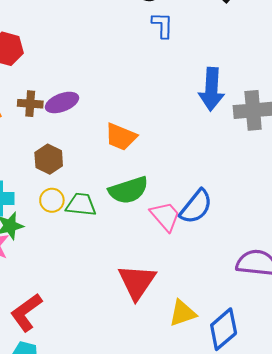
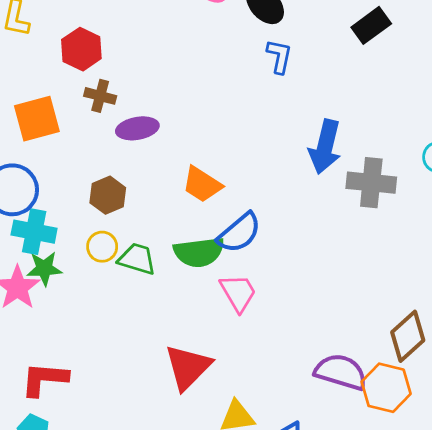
brown cross: (30, 104) -> (100, 96), moved
blue semicircle: (196, 207) -> (239, 233), moved
red L-shape: (26, 312) -> (44, 379), turned 30

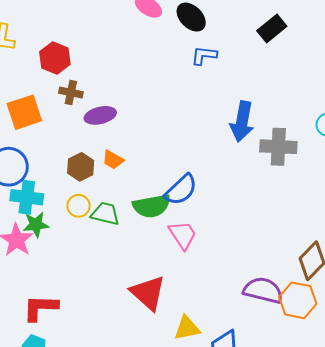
blue L-shape: (279, 56) -> (204, 55), turned -92
orange trapezoid: (202, 184) -> (113, 160), moved, size x0.7
red triangle: (188, 367) -> (148, 293), turned -30

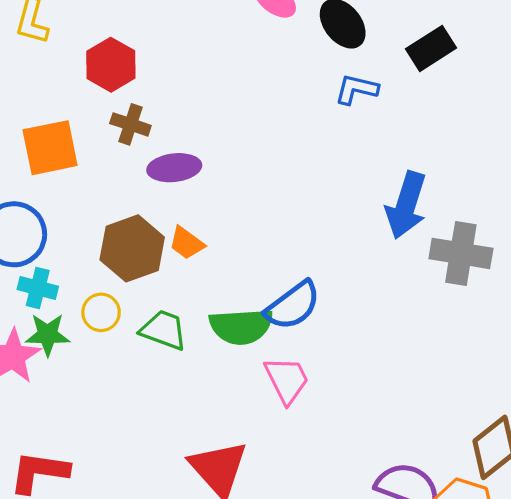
black rectangle: (272, 28) -> (431, 48), moved
brown hexagon: (81, 167) -> (132, 248), size x1.4
cyan cross: (27, 197) -> (38, 288), size x0.7
yellow circle: (79, 206) -> (101, 312), moved

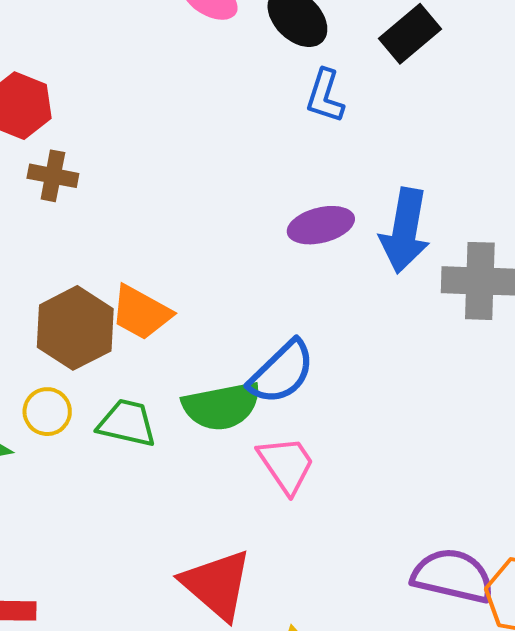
blue L-shape: (356, 89) -> (325, 96), turned -78
purple ellipse: (174, 168) -> (321, 225), moved
orange trapezoid: (187, 243) -> (141, 313), size x1.4

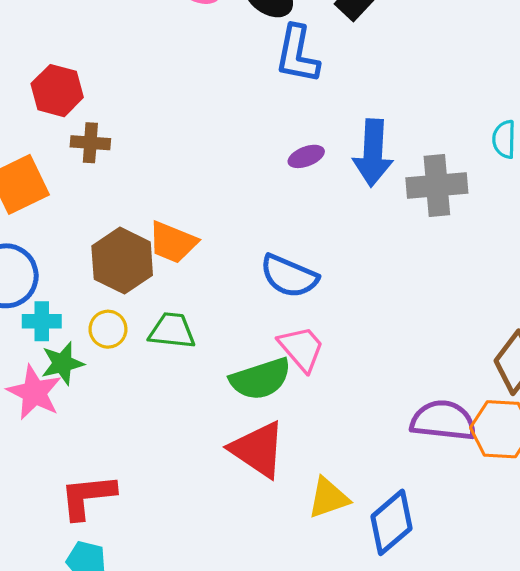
blue L-shape: (325, 96) -> (297, 54), size x1.4
purple ellipse: (321, 225) -> (306, 156), size x0.7
blue semicircle: (282, 372) -> (289, 276), turned 74
green semicircle: (222, 406) -> (260, 379), moved

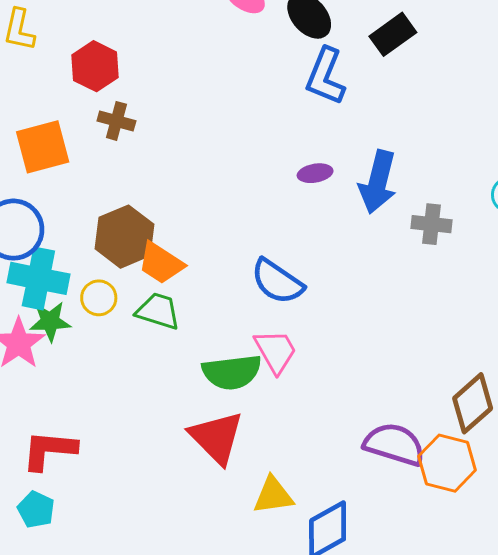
gray cross: (437, 185) -> (431, 224), size x0.7
orange trapezoid: (173, 242) -> (161, 263), moved
cyan cross: (42, 321) -> (38, 278), size x1.6

